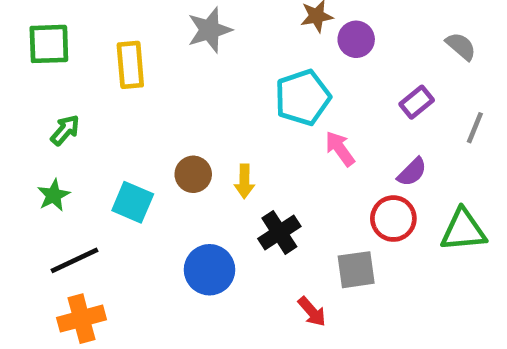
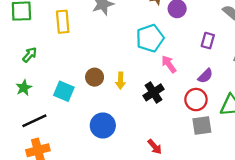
purple rectangle: (417, 102) -> (208, 41), turned -35
black cross: (279, 232) -> (154, 92), moved
gray square: (356, 270) -> (202, 125), moved

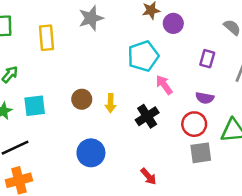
purple semicircle: (205, 76) -> (205, 98), turned 56
cyan square: (64, 91) -> (35, 106), moved, turned -30

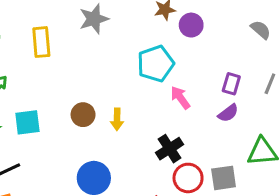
purple rectangle: (207, 59) -> (231, 84), moved
purple semicircle: (205, 98) -> (228, 113), turned -48
black cross: (147, 116) -> (170, 149), moved
red circle: (194, 124) -> (188, 178), moved

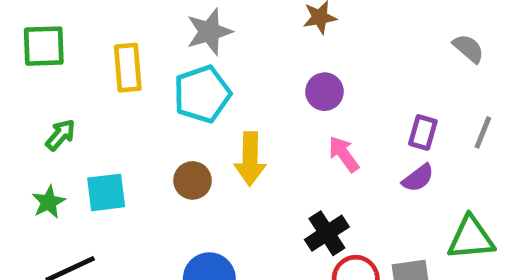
purple circle: (191, 25) -> (325, 92), moved
cyan pentagon: (156, 64) -> (202, 94), moved
yellow arrow: (117, 119) -> (250, 159), moved, size x1.5

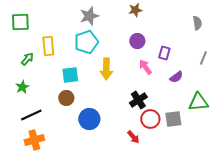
gray semicircle: (468, 48) -> (197, 23), turned 40
yellow rectangle: (128, 68) -> (48, 46), moved
purple rectangle: (423, 132) -> (164, 53), moved
brown circle: (193, 180) -> (66, 98), moved
cyan square: (106, 192) -> (70, 75), moved

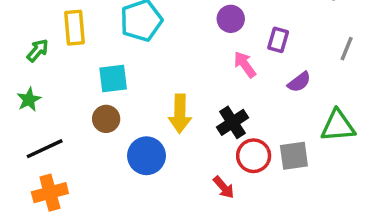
yellow arrow: (106, 69) -> (180, 114), moved

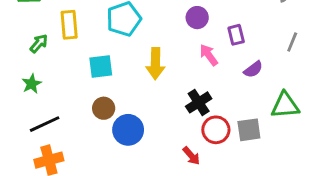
purple rectangle: (278, 40) -> (236, 35), turned -30
yellow arrow: (180, 114) -> (155, 64), moved
brown circle: (106, 119) -> (104, 108), moved

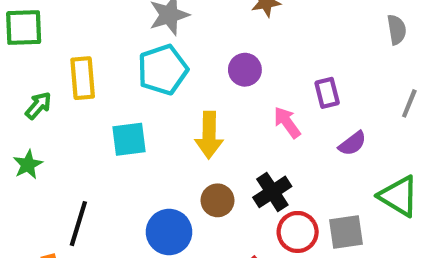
purple circle: (197, 18) -> (245, 70), moved
green triangle: (285, 105) -> (399, 196), turned 36
brown circle: (104, 108) -> (218, 200), moved
black line: (45, 124) -> (78, 224), moved, turned -48

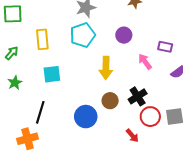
purple rectangle: (327, 93) -> (165, 47), turned -64
green arrow: (38, 106) -> (12, 53), moved
cyan square: (129, 139) -> (52, 74), moved

